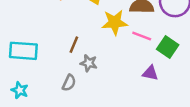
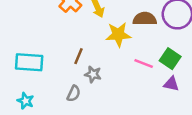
pink line: (142, 36) -> (144, 63), moved
purple triangle: (150, 73) -> (171, 84), moved

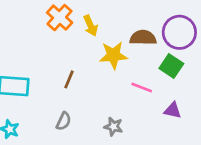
green square: (170, 59) -> (171, 66), moved
gray star: (93, 74) -> (113, 127), moved

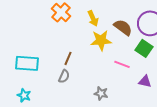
yellow arrow: (91, 26) -> (93, 18), moved
brown semicircle: (143, 38) -> (123, 27), turned 36
gray semicircle: (64, 121) -> (64, 76), moved

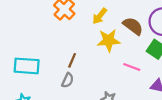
yellow arrow: (93, 18) -> (100, 16), turned 63

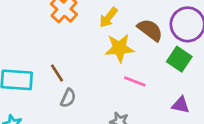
brown line: (72, 60) -> (57, 73), moved, turned -56
pink line: (132, 67) -> (135, 81), moved

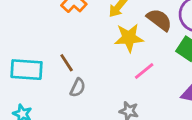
pink line: (135, 81) -> (144, 71), turned -60

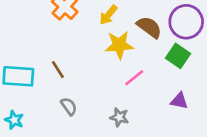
gray semicircle: (78, 88) -> (69, 106), moved, turned -60

